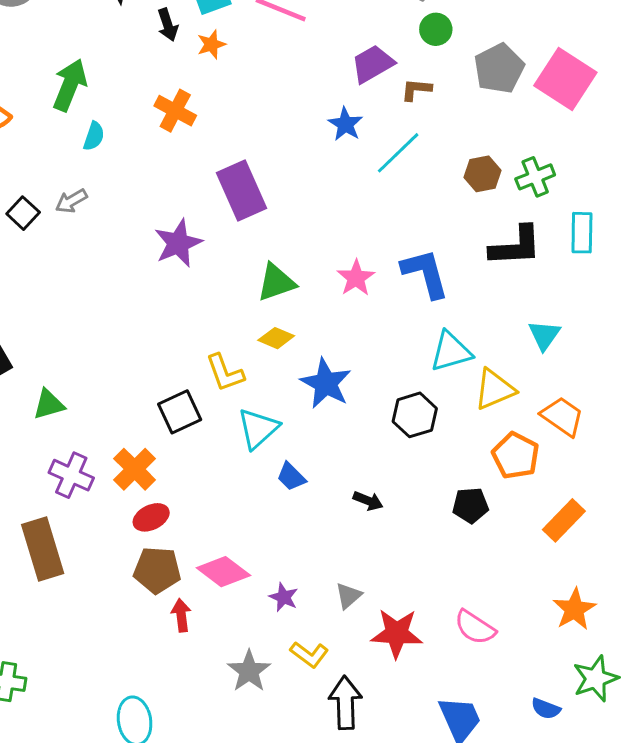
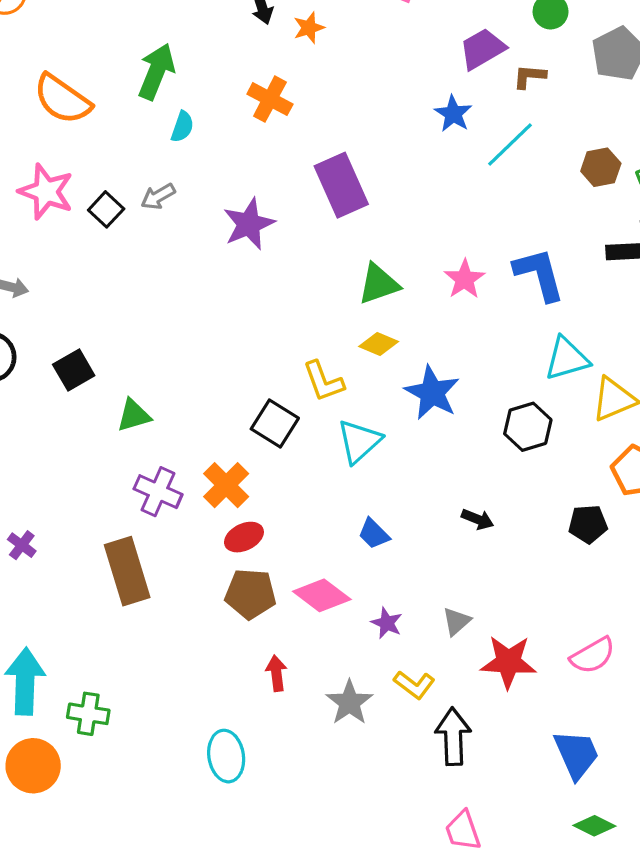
purple star: (178, 243) -> (249, 224), moved
black square: (180, 412) -> (275, 424), turned -33
blue trapezoid: (291, 477) -> (374, 534), moved
red arrow: (181, 615) -> (276, 673), moved
pink semicircle: (475, 627) -> (593, 655), turned -63

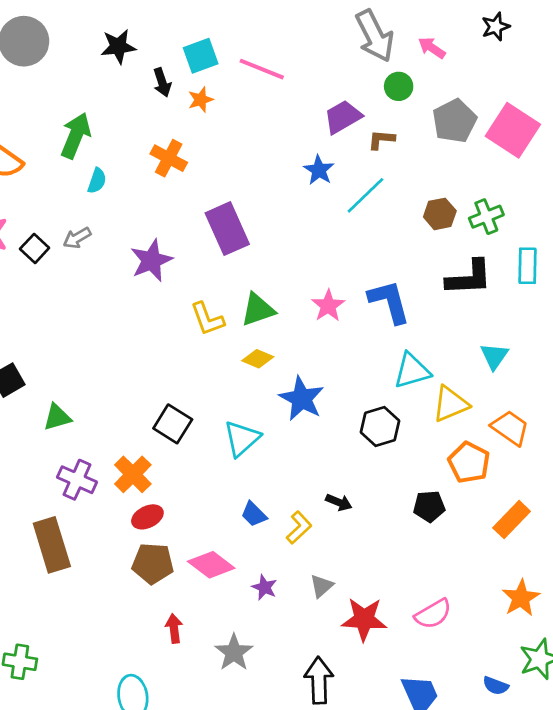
yellow L-shape: (323, 381) -> (207, 319), moved
yellow L-shape: (414, 685) -> (299, 528), moved, turned -80

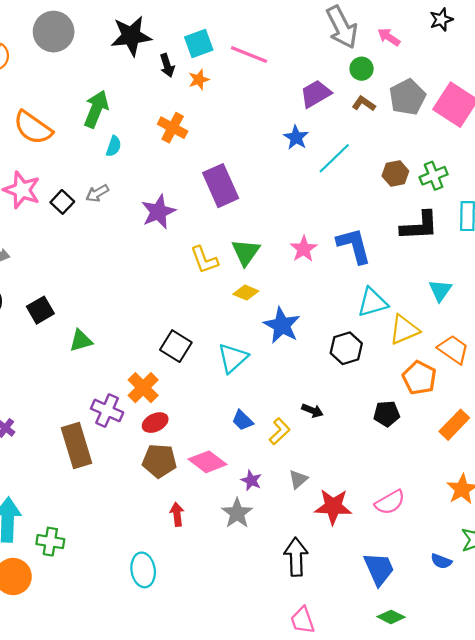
black star: (118, 47) -> (131, 36), size x1.4
brown L-shape: (381, 140) -> (364, 104), moved, turned 30
green triangle: (258, 310) -> (246, 252), turned -36
purple cross: (77, 480) -> (107, 411), moved
gray star: (234, 652) -> (237, 513), moved

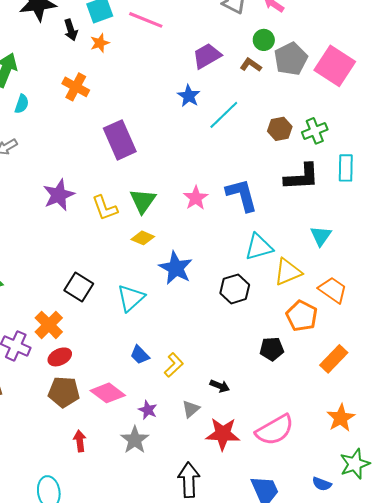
green circle: (362, 69) -> (264, 40), moved
purple star: (158, 212) -> (59, 195), moved
black arrow: (312, 411) -> (220, 386), moved
pink semicircle: (390, 502) -> (275, 430), size x1.4

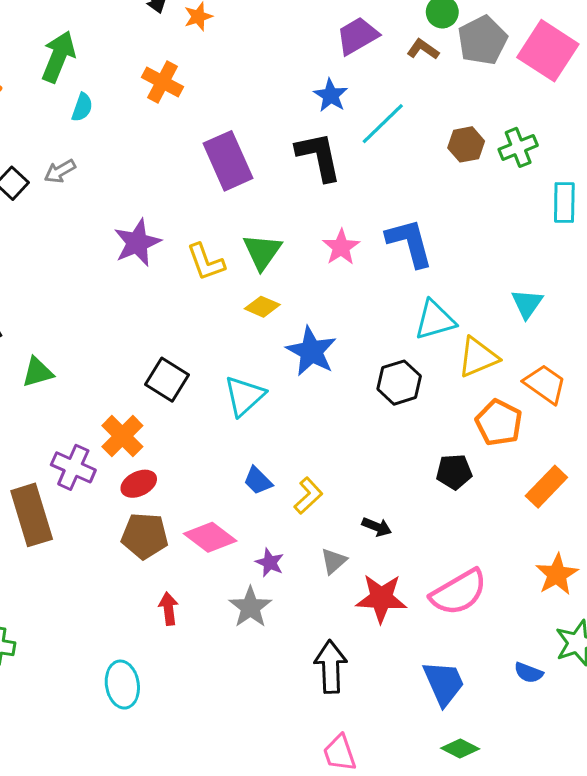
black L-shape: (302, 177) -> (319, 156), moved, turned -99

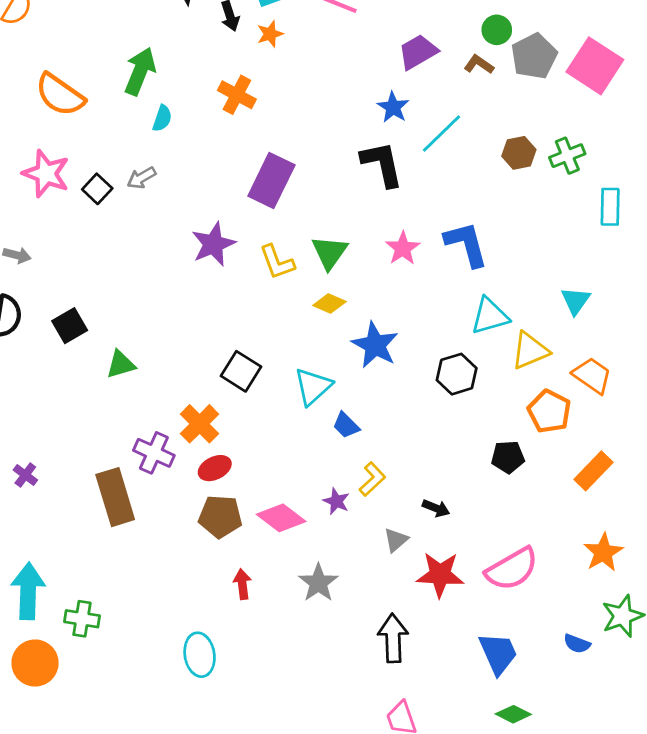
purple rectangle: (228, 161) -> (271, 181), moved, turned 50
blue trapezoid: (258, 481) -> (346, 425), moved
purple star: (270, 563) -> (336, 501), moved

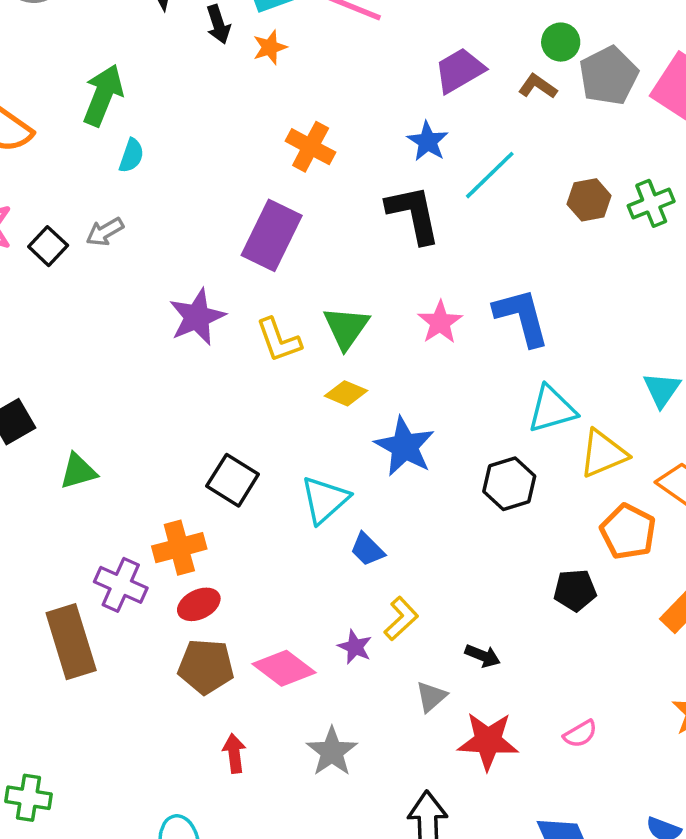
orange cross: (237, 95) -> (311, 147), moved
orange cross: (200, 424) -> (179, 548), turned 30
pink semicircle: (512, 569) -> (580, 734), size x0.5

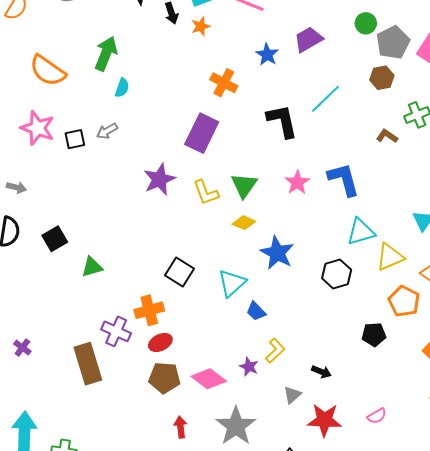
brown L-shape: (538, 86) -> (387, 136), moved
blue star: (428, 141) -> (267, 55), moved
brown hexagon: (589, 200) -> (382, 78), moved
black square: (48, 246) -> (75, 139), turned 35
gray star: (332, 752) -> (236, 426), size x1.4

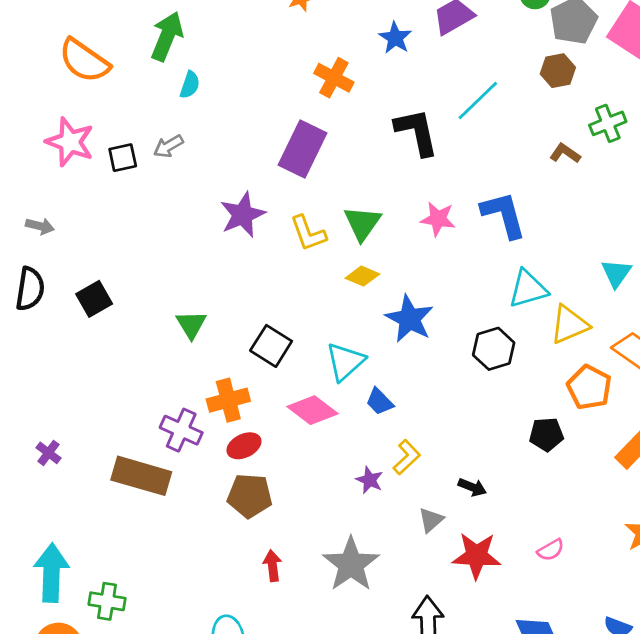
pink star: (297, 182) -> (438, 219), turned -30
green triangle: (92, 267) -> (191, 325), moved, turned -45
brown rectangle: (88, 364) -> (141, 476), turned -57
pink diamond: (209, 379) -> (312, 410), moved

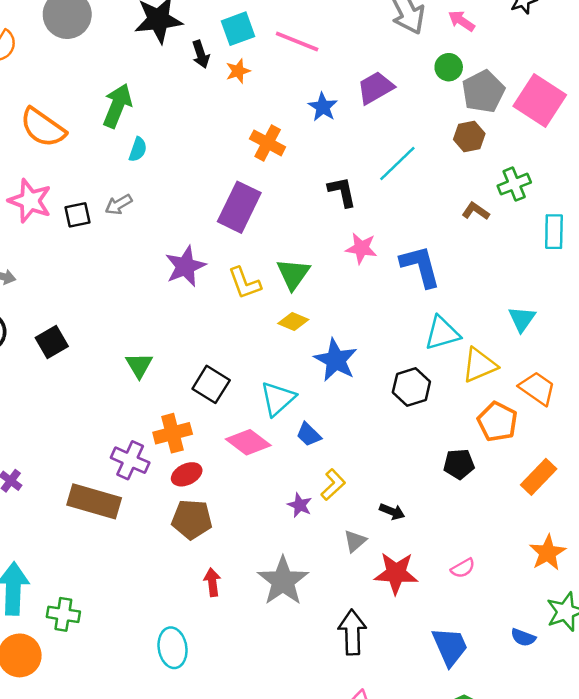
black L-shape: (417, 132) -> (342, 192), size x0.7
pink star: (438, 219) -> (361, 248), moved

